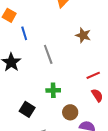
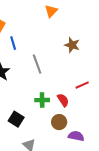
red semicircle: (97, 95) -> (63, 100), moved

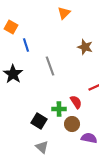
green cross: (42, 100) -> (59, 109), moved
black square: (16, 119) -> (39, 121), moved

